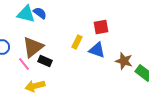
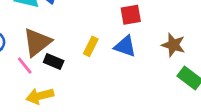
yellow rectangle: (77, 42) -> (91, 46), moved
brown star: (124, 61) -> (173, 45), moved

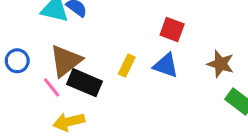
red square: (131, 15) -> (172, 29), turned 30
black rectangle: (54, 61) -> (84, 83), size x1.5

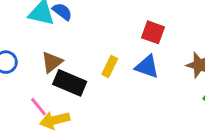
brown triangle: (66, 61) -> (52, 62), size x0.7
pink line: (52, 87) -> (38, 107), moved

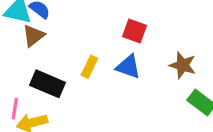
brown triangle: (52, 62) -> (33, 36), moved
pink line: (38, 107) -> (15, 109), turned 48

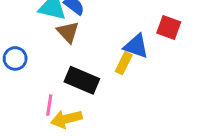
brown triangle: (33, 36) -> (68, 32), turned -35
blue triangle: (128, 67) -> (136, 46), moved

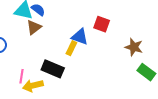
brown triangle: (68, 32) -> (34, 27), turned 35
black rectangle: (82, 80) -> (53, 69), moved

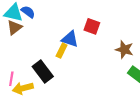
brown triangle: (34, 27) -> (14, 28), moved
black rectangle: (53, 69) -> (43, 71), turned 30

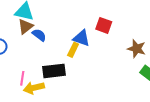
blue semicircle: (28, 12) -> (39, 35), moved
black rectangle: (43, 71) -> (54, 71), turned -60

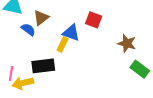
brown triangle: (25, 26) -> (41, 18), moved

